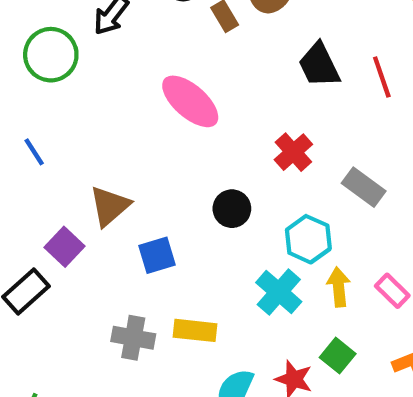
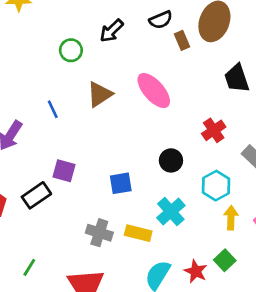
green circle: (51, 55) -> (71, 50), size x0.7
brown triangle: (110, 206) -> (100, 94), moved
purple square: (65, 247) -> (64, 171), turned -35
cyan cross: (279, 292) -> (171, 212), moved

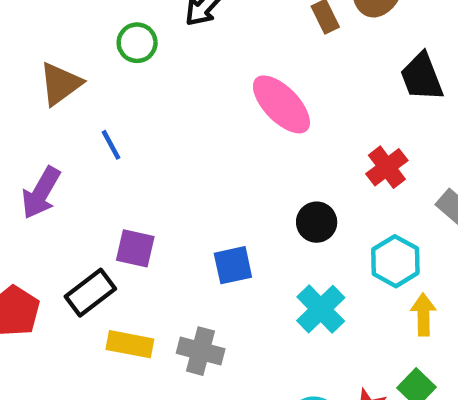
brown triangle: (100, 94) -> (60, 84), moved
yellow rectangle: (138, 233) -> (130, 344), moved

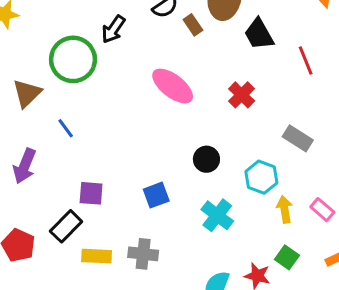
green circle: (137, 43) -> (73, 59), size x1.8
black trapezoid: (422, 77) -> (259, 34), moved
red cross: (387, 167) -> (242, 95), moved

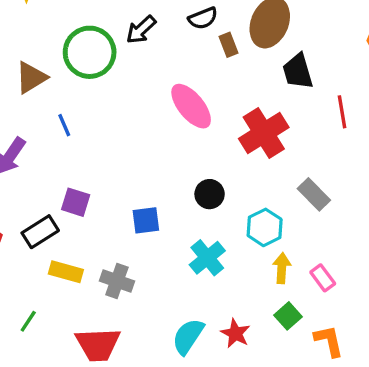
red cross: (242, 95) -> (264, 133), size x1.6
green square: (287, 257) -> (288, 316), moved

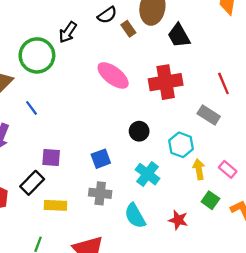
red line: (342, 112) -> (223, 83), moved
red cross: (264, 133) -> (166, 82), turned 36
gray cross: (117, 281) -> (100, 193), moved
cyan semicircle: (188, 336) -> (135, 216), moved, turned -50

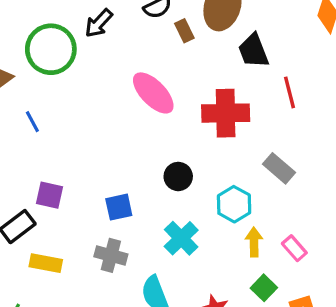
red line: (223, 83) -> (289, 92), moved

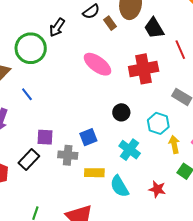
gray cross: (111, 255) -> (68, 155), moved
yellow rectangle: (46, 263) -> (94, 173), moved

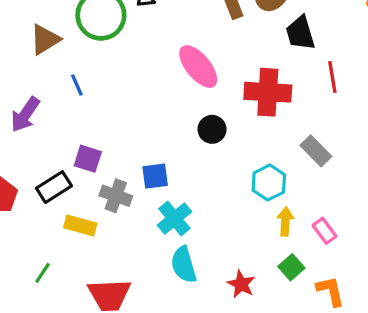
black circle: (121, 112) -> (212, 129), moved
cyan cross: (130, 150) -> (174, 219), moved
yellow rectangle: (94, 173) -> (80, 226), moved

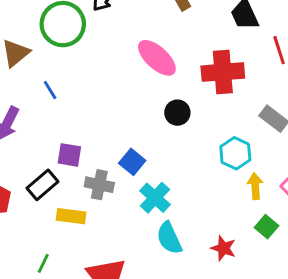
blue square: (155, 176) -> (132, 162), turned -35

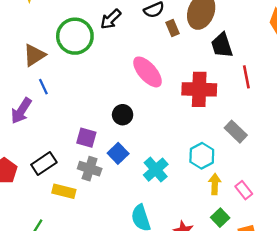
blue line: (50, 90) -> (43, 87), moved
black circle: (177, 113) -> (123, 115), moved
purple square: (69, 155) -> (86, 138), moved
cyan cross: (155, 198) -> (156, 170), moved

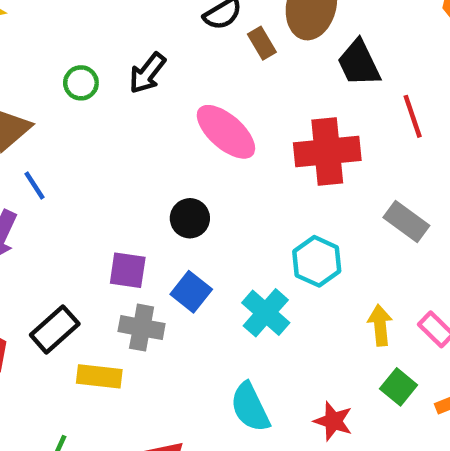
black arrow: (111, 19) -> (147, 73), moved
green circle: (75, 36) -> (81, 83), size x0.5
cyan hexagon: (202, 156) -> (317, 261), moved

